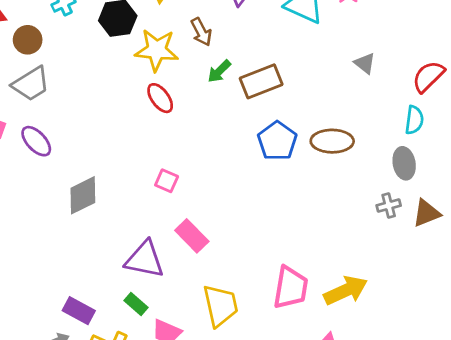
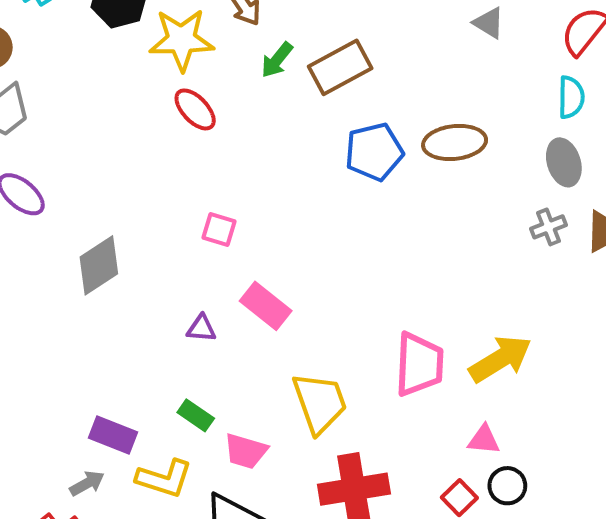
blue pentagon: (277, 141) -> (374, 152), turned 30
purple triangle: (145, 259) -> (201, 328), moved, size x0.5

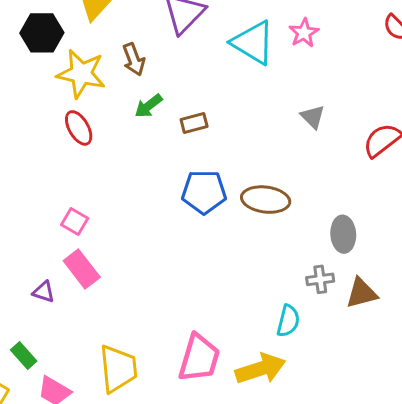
brown rectangle: (340, 67) -> (194, 123), size x0.6
cyan semicircle: (571, 97) -> (288, 321), moved
pink rectangle: (266, 306) -> (82, 269), moved

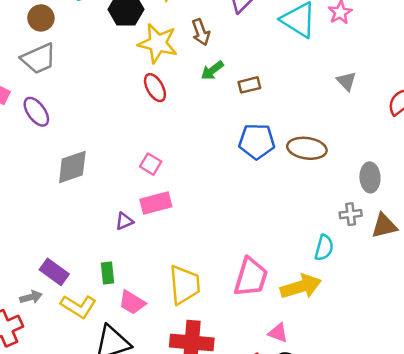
pink rectangle: (82, 269) -> (156, 203), turned -68
purple triangle: (44, 292) -> (124, 221), turned -42
green rectangle: (24, 356) -> (107, 273), turned 35

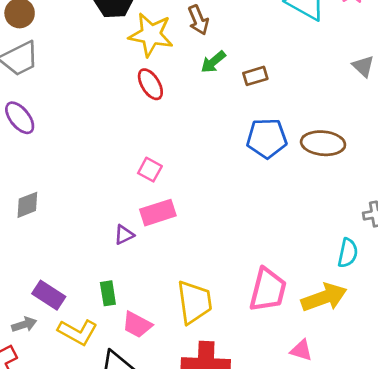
gray diamond: (72, 167) -> (27, 205), moved, size x0.7

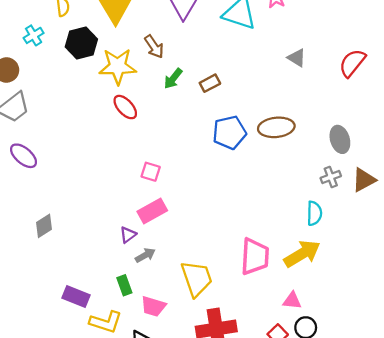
pink square: (150, 170) -> (151, 172), moved
gray arrow: (24, 325) -> (145, 255), moved

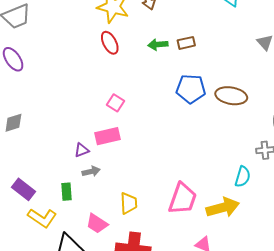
green arrow: (173, 79) -> (158, 45), moved, turned 30
yellow trapezoid: (197, 279) -> (129, 203), size x0.7
pink trapezoid: (153, 306) -> (97, 224), moved

